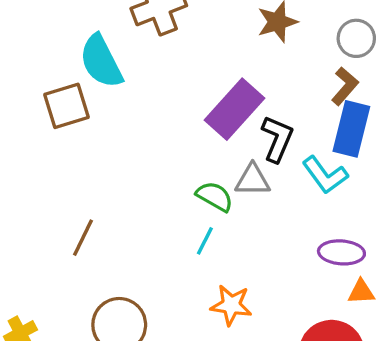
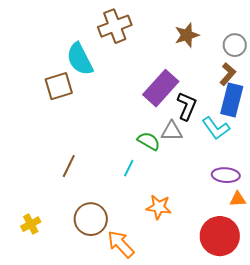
cyan line: (205, 241) -> (129, 168), moved

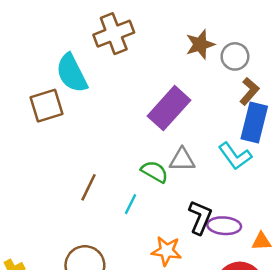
gray circle: (235, 45) -> (235, 56), moved
black L-shape: (187, 106) -> (200, 217), moved
brown line: (69, 166) -> (89, 187), moved
purple ellipse: (226, 175) -> (224, 226), moved

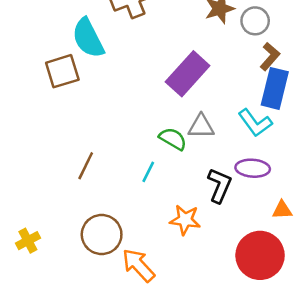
brown line: (89, 187) -> (86, 166), moved
purple ellipse: (224, 226) -> (253, 168), moved

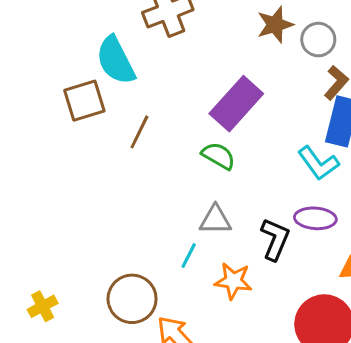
gray triangle: (201, 126) -> (215, 220), moved
green semicircle: (173, 139) -> (218, 156), moved
brown line: (86, 166) -> (139, 132), moved
cyan line: (148, 172) -> (189, 256), moved

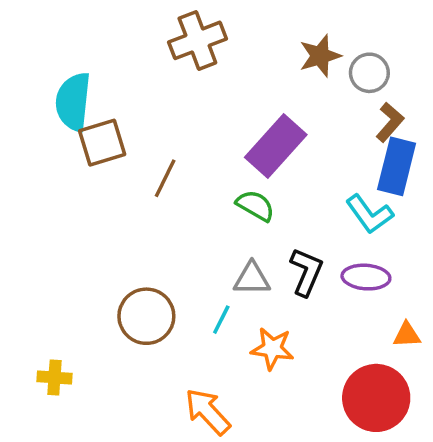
cyan semicircle: (116, 60) -> (73, 102), moved, turned 33
black L-shape: (275, 239) -> (306, 272), moved
brown circle: (132, 299) -> (146, 316), moved
yellow cross: (43, 306) -> (54, 377), turned 32

